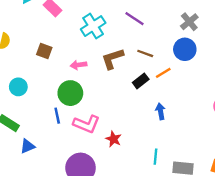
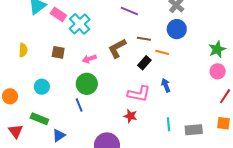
cyan cross: (93, 26) -> (80, 24), moved
orange line: (163, 73) -> (162, 52), turned 56
pink L-shape: (87, 124) -> (139, 94), moved

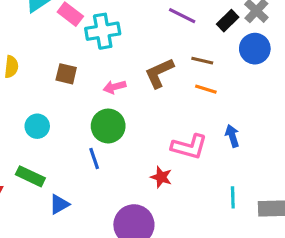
cyan cross: (80, 24) -> (103, 31), turned 30
orange line: (162, 52) -> (206, 89), moved
black rectangle: (144, 63) -> (228, 21), moved
red star: (130, 116) -> (161, 177), moved

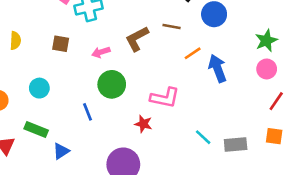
orange line: (206, 89) -> (193, 53), moved, turned -48
green circle: (108, 126) -> (112, 84), moved
blue arrow: (232, 136) -> (218, 68), moved, size x1.5
cyan line: (233, 197) -> (203, 137), turned -42

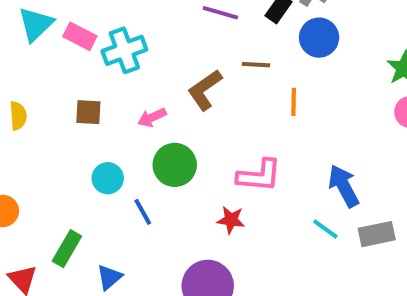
orange line: (193, 53) -> (294, 102), turned -48
blue arrow: (218, 68) -> (344, 186), moved
cyan circle: (39, 88) -> (108, 178), moved
green rectangle: (36, 130) -> (67, 249), turned -75

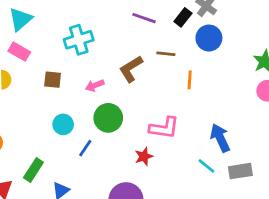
pink rectangle: (80, 36) -> (19, 52), moved
blue line: (143, 212) -> (85, 148), turned 60
red star: (231, 220) -> (144, 156), turned -30

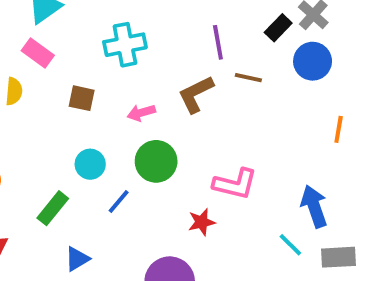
purple line: (144, 18) -> (218, 42), moved, turned 55
orange line: (190, 80) -> (339, 129), moved
green rectangle: (33, 170) -> (53, 208), moved

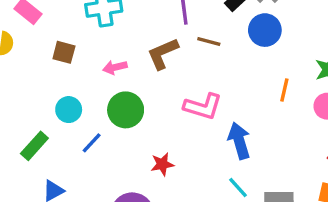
pink L-shape: (235, 184) -> (203, 106), moved
blue arrow: (314, 206) -> (239, 141), moved

